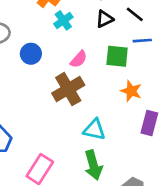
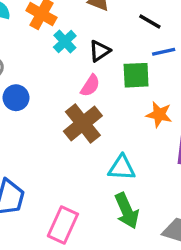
black triangle: (105, 19) -> (100, 51), moved
blue circle: (31, 54) -> (16, 98), moved

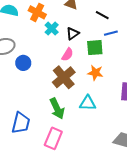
orange star: (159, 114) -> (95, 73), moved
green arrow: (127, 211) -> (57, 109), moved

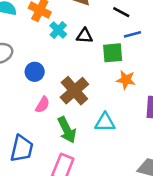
black triangle: (73, 34) -> (85, 36), turned 40
pink semicircle: (68, 55) -> (42, 105), moved
blue circle: (23, 63) -> (35, 72), moved
orange star: (95, 73) -> (126, 80), moved

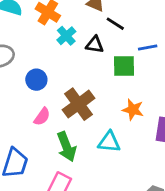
black line: (121, 12) -> (115, 24), moved
orange star: (126, 80) -> (133, 110), moved

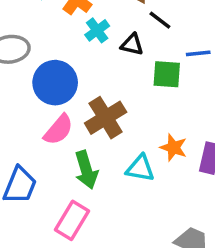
blue circle: (36, 80) -> (55, 83), size x1.6
orange star: (133, 110) -> (173, 148), moved
pink semicircle: (42, 117) -> (58, 130), size x1.4

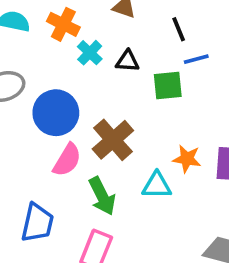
black line: (160, 20) -> (179, 29), moved, turned 40

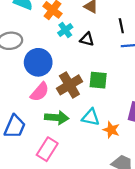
green square: (168, 86) -> (98, 80), moved
orange star: (187, 159) -> (111, 130), moved
green arrow: (102, 196) -> (57, 118), turned -70

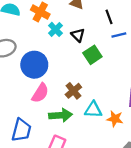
black triangle: (87, 39) -> (78, 35), turned 40
green square: (98, 80) -> (92, 55), moved, turned -30
brown cross: (69, 85) -> (73, 91), moved, size x0.7

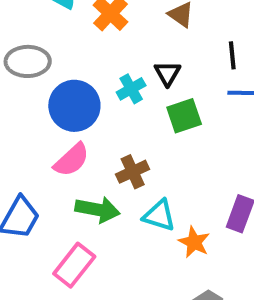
cyan cross: (56, 29) -> (131, 89), moved

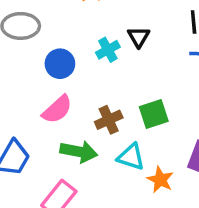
blue circle: (74, 106) -> (60, 64), size x0.7
green square: (184, 116) -> (154, 114), moved

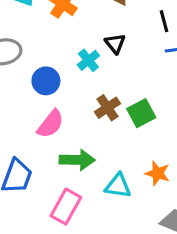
brown cross: (109, 120) -> (108, 108), moved
cyan triangle: (131, 157) -> (118, 186), moved

